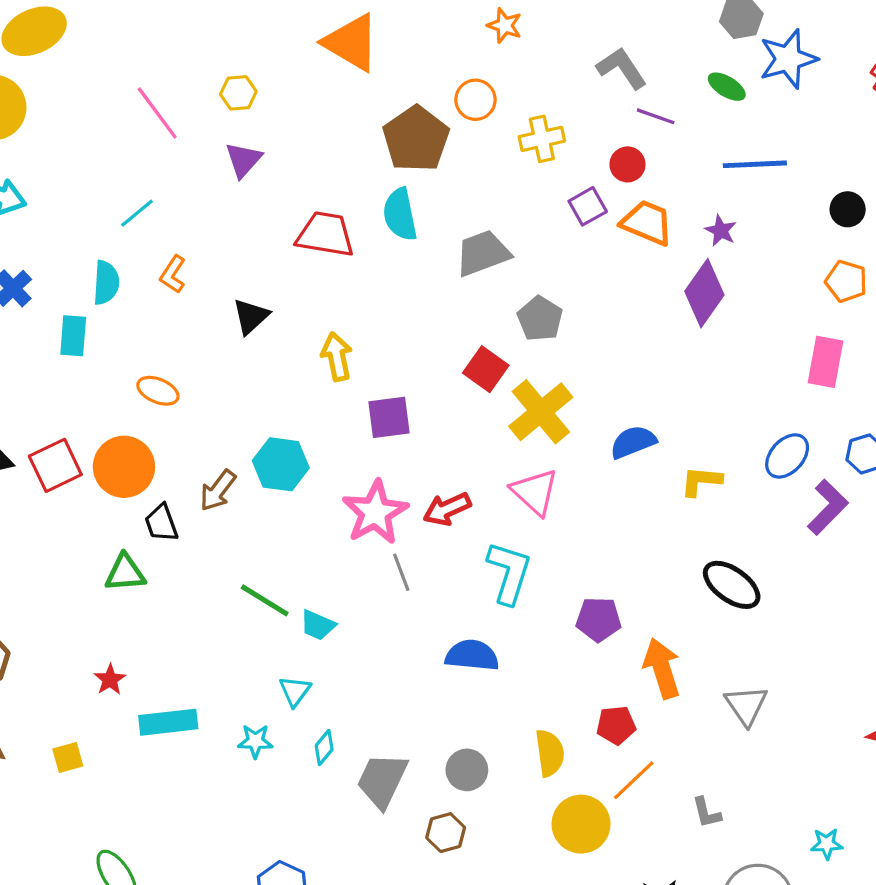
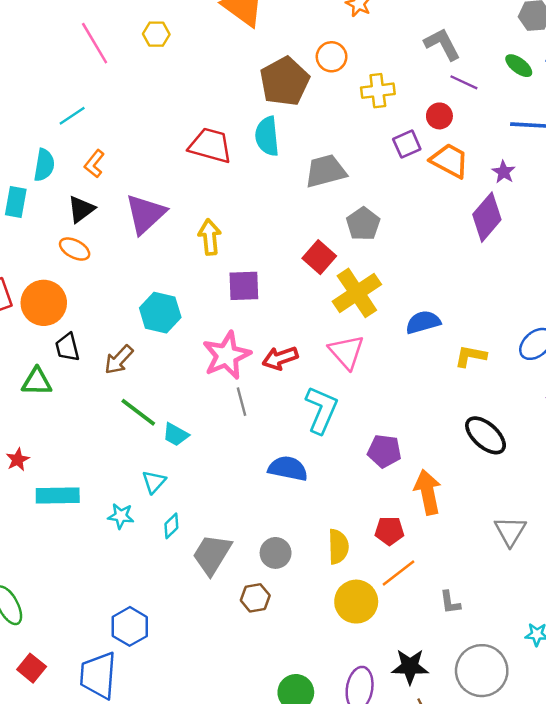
purple triangle: (243, 160) -> (145, 214), moved, size x1.5
black triangle: (251, 316) -> (81, 209), moved
brown arrow: (218, 490) -> (119, 360), moved
gray triangle: (746, 705) -> (510, 531), moved

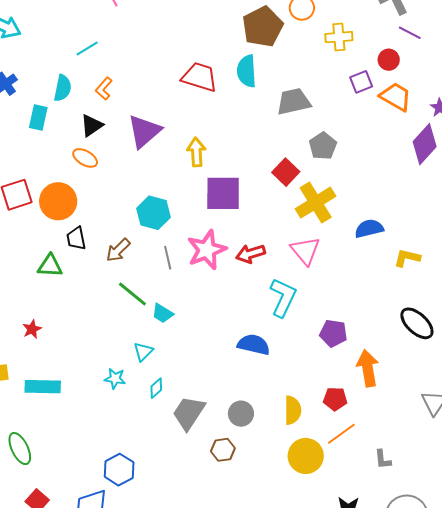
purple square: (244, 286) -> (223, 193), size x1.4
gray line: (242, 402) -> (168, 258), moved
cyan rectangle: (58, 495) -> (43, 387), moved

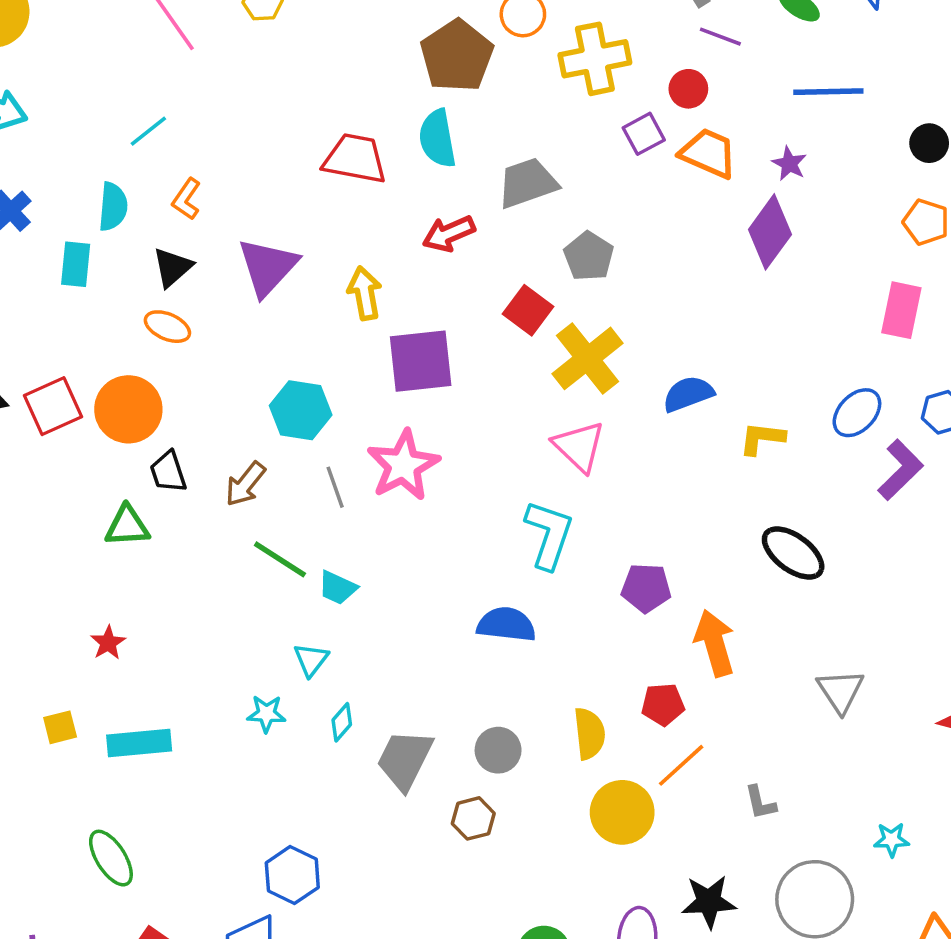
yellow cross: (339, 37) -> (595, 59), size x1.4
red arrow: (251, 254) -> (449, 234), moved

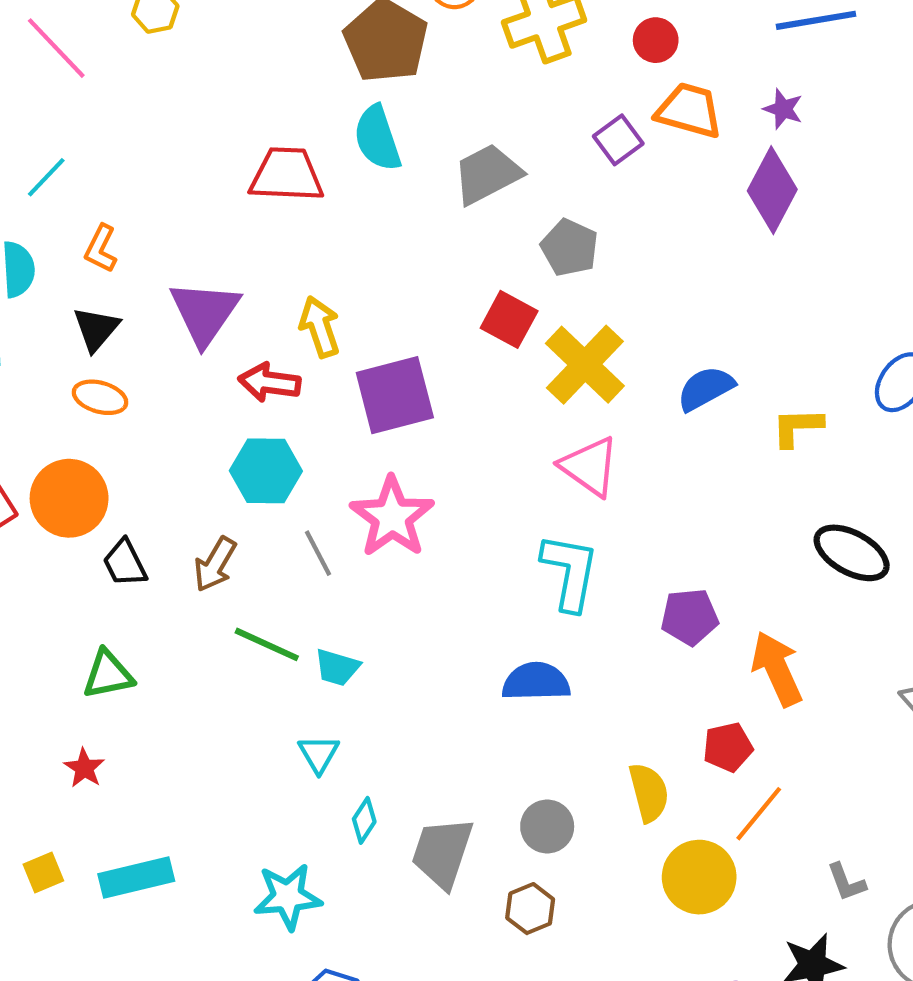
purple square: (644, 134) -> (618, 140), moved
red arrow: (449, 234) -> (269, 382), moved, turned 39
green triangle: (127, 526) -> (108, 674), moved
cyan star: (266, 714) -> (288, 897), moved, size x1.5
gray L-shape: (760, 803) -> (846, 882), moved

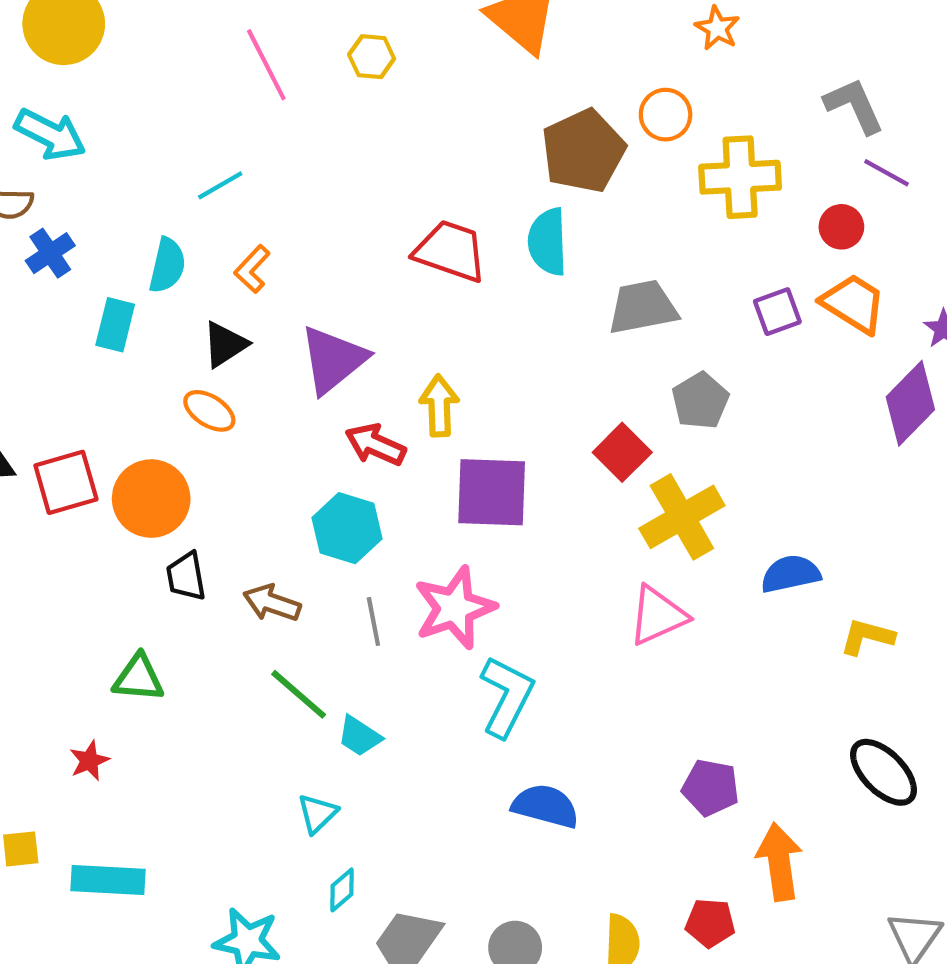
pink triangle: (590, 466) -> (658, 616), turned 44
brown arrow: (215, 564) -> (272, 603), turned 62
cyan L-shape: (570, 572) -> (507, 696), moved

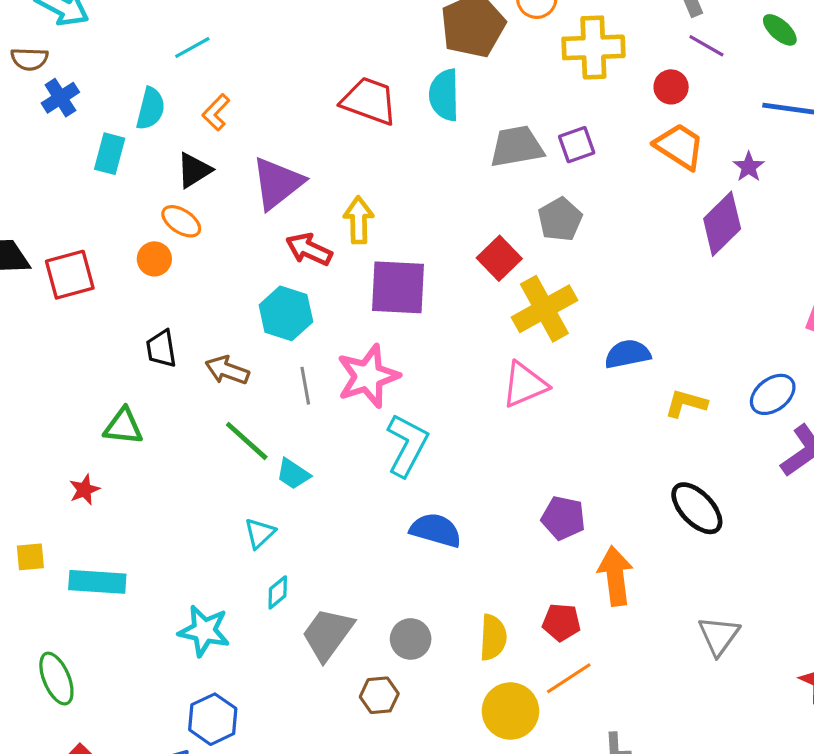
purple square: (777, 312) -> (577, 145), moved
orange circle: (151, 499) -> (154, 259), moved, size x0.6

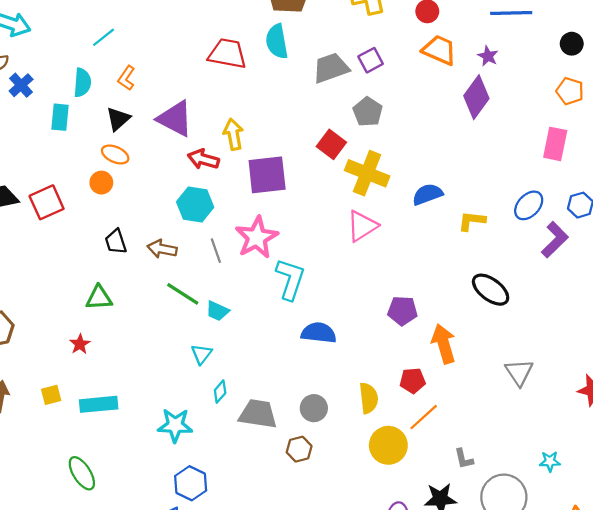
purple triangle: (277, 183) -> (175, 119), turned -45
yellow cross: (544, 309) -> (367, 173), turned -30
gray trapezoid: (328, 634) -> (258, 414), turned 72

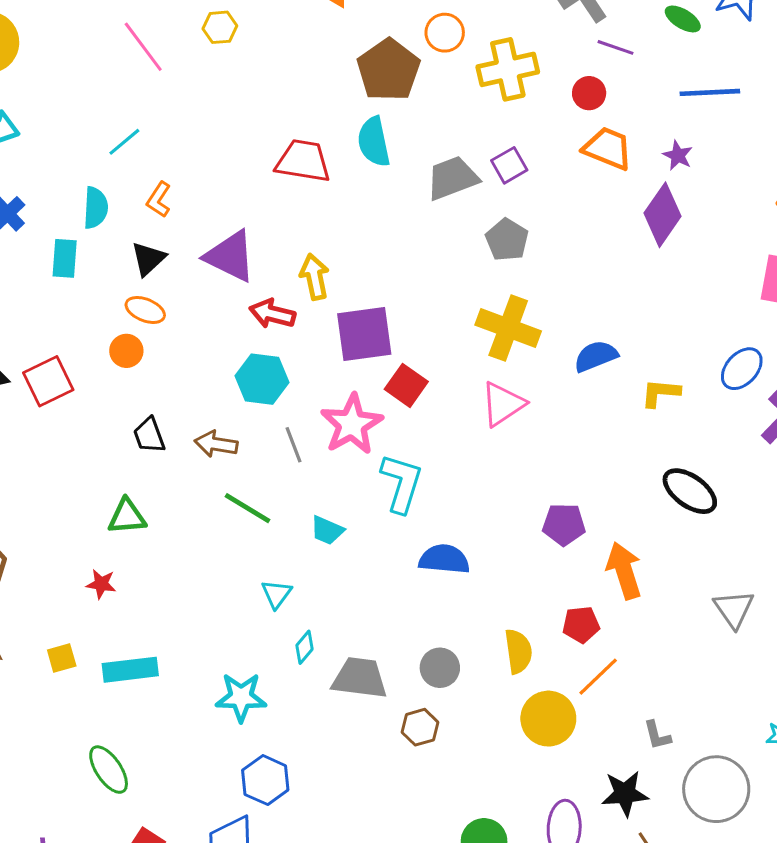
red square: (331, 144) -> (406, 385), moved
cyan trapezoid: (217, 311) -> (327, 530), moved
red star: (80, 344) -> (101, 584), turned -30

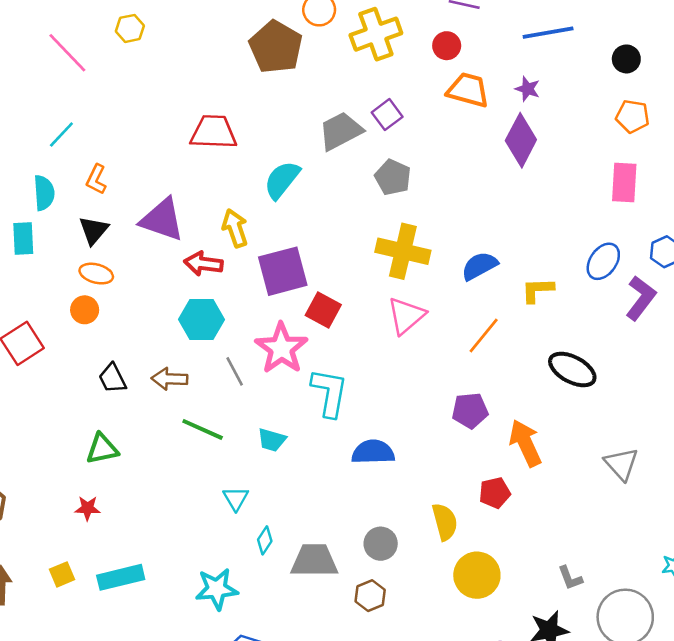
cyan semicircle: (374, 142) -> (282, 180), moved, turned 57
orange line: (598, 677) -> (484, 336), moved

